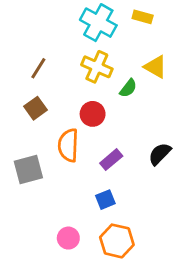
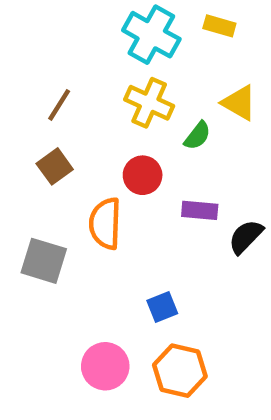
purple rectangle: (111, 160) -> (200, 210), moved, turned 45
gray square: (28, 170) -> (44, 261), turned 32
pink circle: (68, 238) -> (105, 366), size x1.4

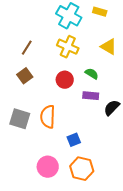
green semicircle: (197, 136) -> (92, 74), moved, turned -96
orange semicircle: (105, 224) -> (48, 117), moved

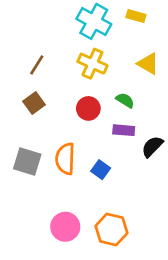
blue square: (74, 140) -> (101, 170), moved, turned -32

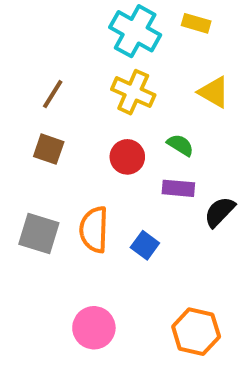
brown square: (34, 103) -> (49, 149), turned -35
orange hexagon: (111, 229) -> (196, 332), moved

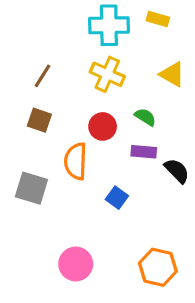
cyan cross: (135, 31) -> (109, 25), turned -30
black semicircle: (220, 212) -> (177, 171), turned 92
orange semicircle: (94, 230) -> (76, 161), moved

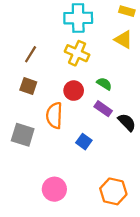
yellow rectangle: (158, 19) -> (127, 11), moved
yellow triangle: (172, 74) -> (124, 40), moved
purple rectangle: (144, 152) -> (103, 109), turned 30

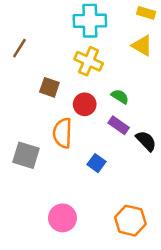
brown line: (31, 54) -> (19, 48), moved
brown square: (28, 86) -> (49, 87), moved

